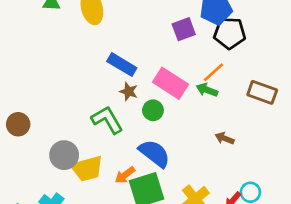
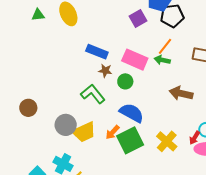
brown arrow: (225, 138) -> (181, 93), size x1.6

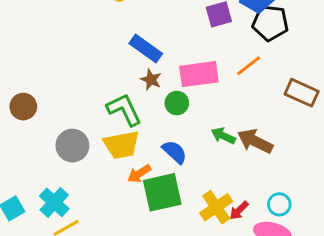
pink rectangle: (135, 60) -> (199, 74), turned -45
green arrow: (162, 60) -> (223, 136), moved
blue semicircle: (132, 113) -> (175, 152), size x0.7
yellow trapezoid: (84, 132) -> (121, 145), moved
red arrow: (195, 138) -> (239, 210), moved

